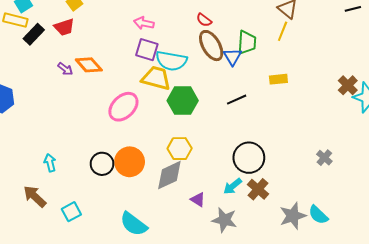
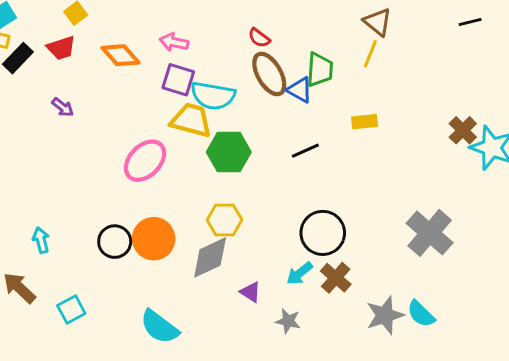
blue triangle: (233, 57) -> (300, 90), turned -30
orange diamond: (89, 65) -> (120, 55), moved
gray cross: (324, 158) -> (430, 233), size x2.0
gray star: (224, 220) -> (288, 321), size x0.7

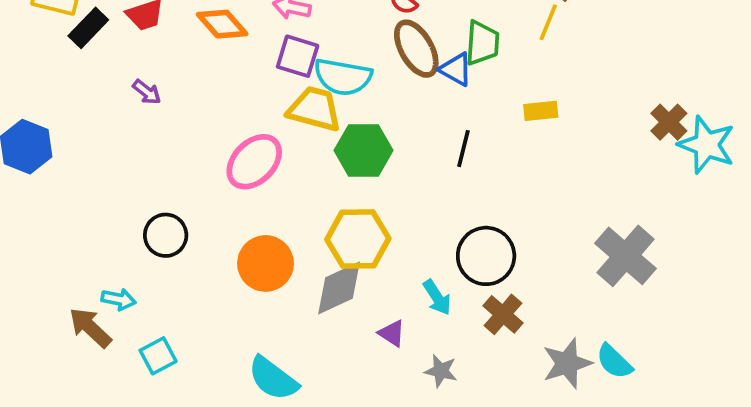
black line: (305, 151) -> (463, 149), turned -52
yellow hexagon: (224, 220) -> (358, 239), size x1.4
cyan arrow: (41, 240) -> (118, 299), moved, turned 115
black circle: (115, 242) -> (166, 235), moved
cyan arrow: (300, 273) -> (437, 297), moved, turned -84

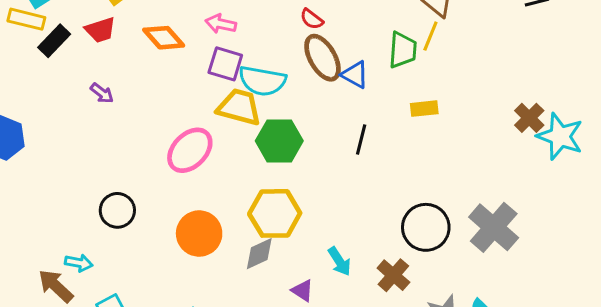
green trapezoid: (482, 43) -> (403, 50), moved
black circle: (486, 256) -> (426, 227), moved
gray diamond: (339, 288) -> (259, 254), size x0.7

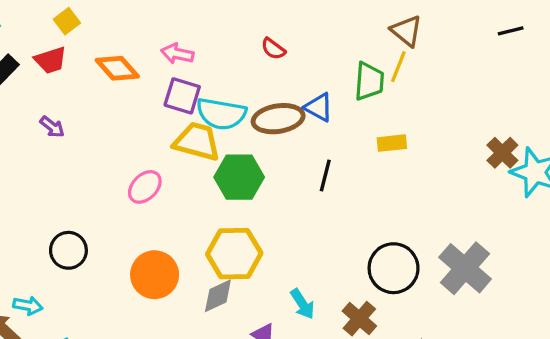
brown ellipse: (322, 58) -> (278, 119), moved, turned -69
pink ellipse: (190, 150) -> (145, 187), size x0.7

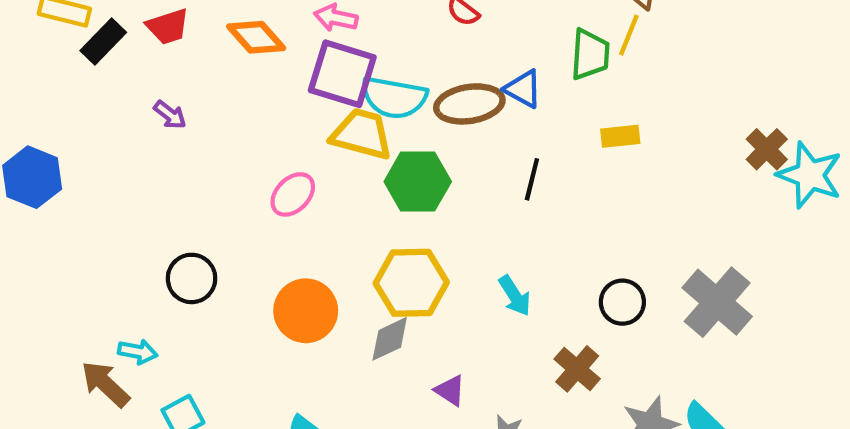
purple square: (182, 96) -> (342, 74), size x1.4
black circle: (394, 268) -> (622, 302), size x0.7
cyan arrow: (302, 304) -> (515, 296), moved

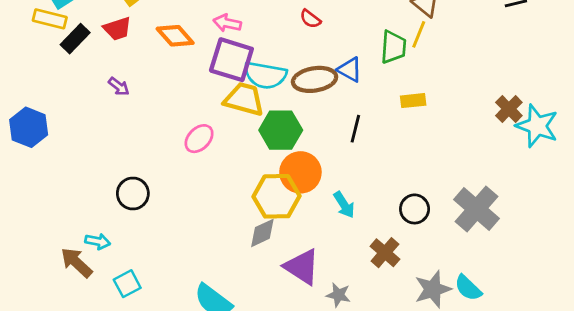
orange circle: (306, 311) -> (300, 172), moved
purple triangle: (450, 390) -> (302, 267), size x1.8

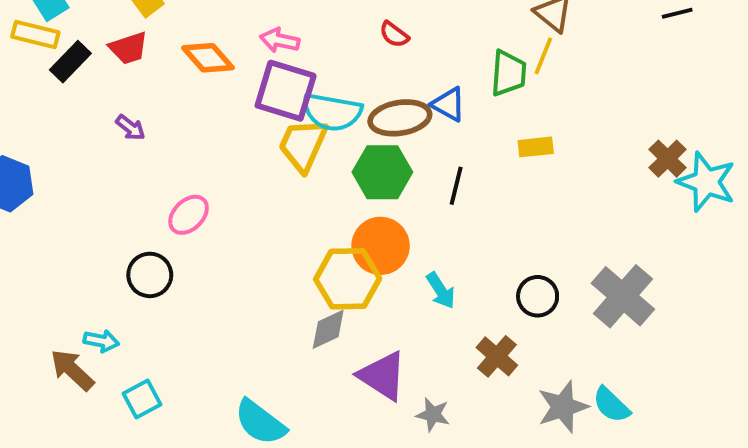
yellow trapezoid: (244, 99) -> (303, 145), turned -81
green hexagon: (281, 130) -> (382, 172), moved
pink ellipse: (199, 139) -> (189, 215), moved

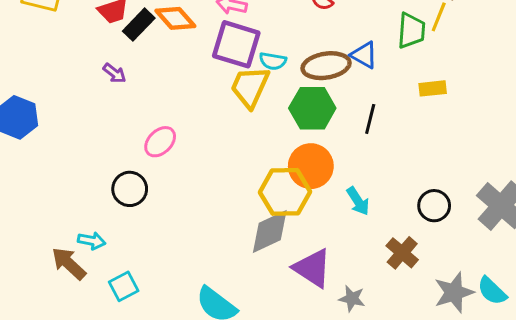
black rectangle: (70, 62) -> (139, 25), moved
cyan semicircle: (332, 112) -> (273, 61), size x0.6
gray diamond: (328, 329) -> (270, 232), size x1.4

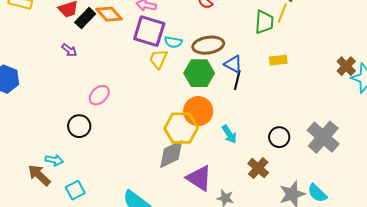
blue triangle: (364, 55) -> (233, 64), moved
yellow trapezoid: (250, 87) -> (158, 59), size x0.7

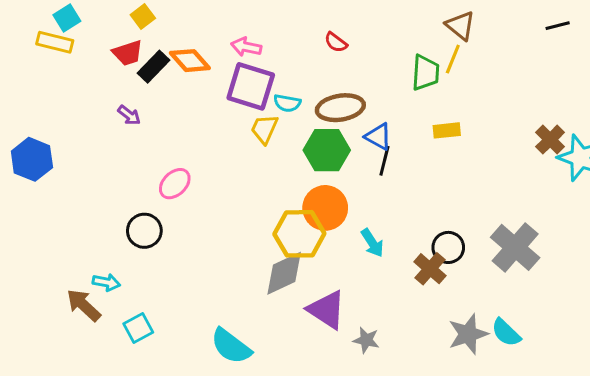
brown cross: (258, 168) -> (430, 269), moved

